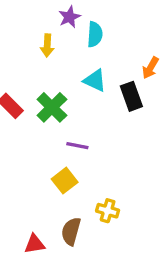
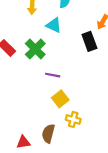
cyan triangle: (95, 80) -> (54, 25), moved
yellow square: (65, 181) -> (60, 99), moved

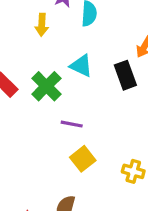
cyan triangle: (54, 25) -> (81, 66), moved
yellow cross: (73, 119) -> (133, 171), moved

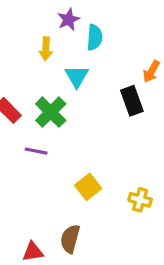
cyan triangle: (81, 66) -> (77, 76), moved, turned 35
purple line: (72, 124) -> (36, 151), moved

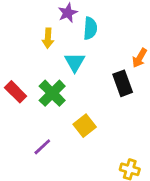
purple line: (36, 151) -> (42, 147), moved, turned -54
yellow square: (88, 187) -> (85, 126), moved

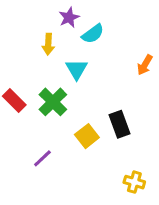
cyan semicircle: (90, 28) -> (93, 34), turned 50
black rectangle: (123, 83) -> (120, 124), moved

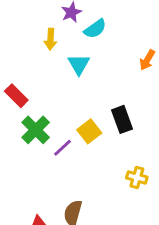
green cross: (53, 102) -> (36, 130), moved
purple line: (42, 158) -> (62, 148), moved

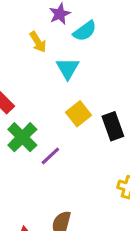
yellow arrow: (51, 39) -> (38, 42), turned -36
yellow square: (89, 131) -> (79, 114), moved

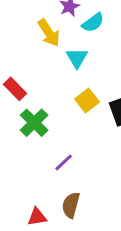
yellow arrow: (38, 42) -> (49, 33), size x1.4
purple line: (50, 156) -> (64, 162), moved

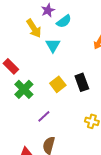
yellow square: (87, 101) -> (58, 84), moved

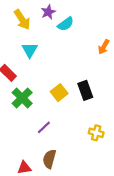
yellow arrow: (34, 28) -> (22, 20), moved
cyan triangle: (53, 45) -> (30, 50), moved

